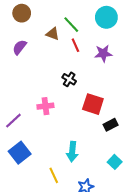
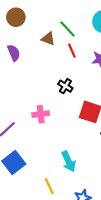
purple semicircle: (20, 47) -> (14, 53), turned 119
cyan arrow: (72, 152) -> (69, 161), turned -30

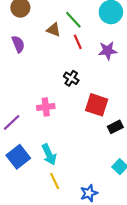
cyan arrow: (69, 161) -> (49, 154), moved

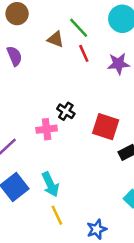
black cross: (71, 78) -> (66, 111), moved

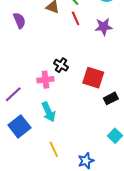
cyan arrow: (50, 184) -> (49, 112), moved

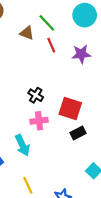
pink cross: (45, 80) -> (39, 121), moved
black rectangle: (111, 98) -> (78, 133), moved

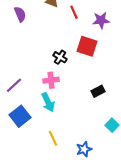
red square: (70, 109) -> (87, 46), moved
pink cross: (39, 121) -> (51, 80), moved

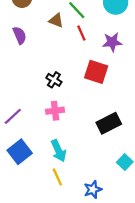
black cross: (60, 57) -> (54, 80), moved
black rectangle: (98, 91) -> (109, 123), size x1.5
cyan arrow: (48, 102) -> (58, 151), moved

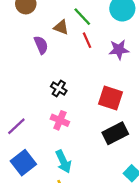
purple semicircle: (20, 35) -> (41, 45), moved
red square: (96, 72) -> (111, 98), moved
pink cross: (55, 111) -> (60, 120), turned 30

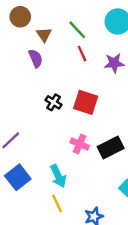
brown triangle: (61, 27) -> (44, 35), moved, turned 35
red square: (111, 98) -> (86, 102), moved
pink cross: (60, 120) -> (80, 144), moved

